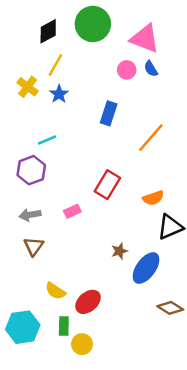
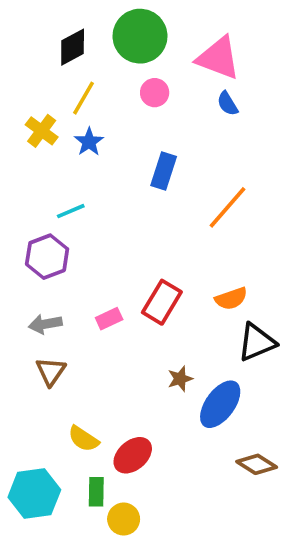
pink circle: (127, 70) -> (155, 93), moved
red rectangle: (107, 185) -> (162, 302), moved

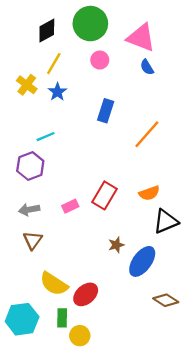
yellow semicircle: (84, 439) -> (54, 284), size x1.4

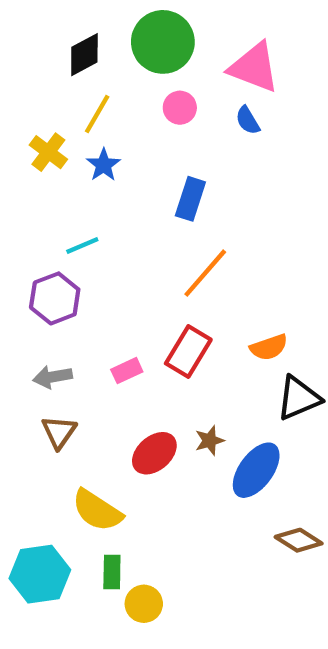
blue semicircle: (147, 67) -> (248, 120), moved
orange line: (147, 134) -> (205, 273), moved
red ellipse: (86, 294) -> (154, 453), moved

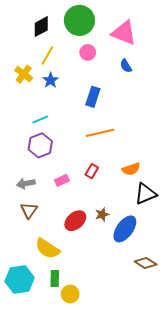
blue semicircle: (248, 120) -> (126, 66), moved
orange line: (205, 273) -> (100, 133), turned 36
purple hexagon: (55, 298) -> (40, 145), moved
red rectangle: (188, 351) -> (92, 171), size x0.6

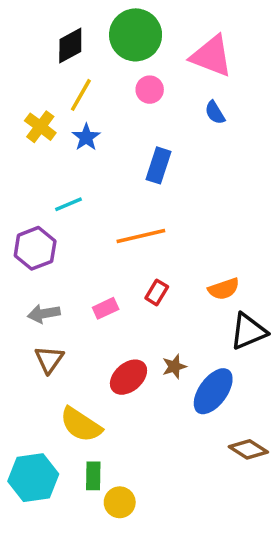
orange line: (100, 133) -> (141, 236), moved
purple hexagon: (40, 145) -> (35, 248), moved

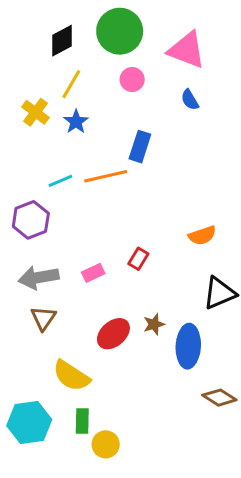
orange line: (141, 236) -> (106, 176), moved
orange semicircle: (224, 289) -> (202, 235), moved
gray arrow: (44, 314) -> (39, 278), size x1.4
blue ellipse: (213, 391) -> (188, 346), turned -33

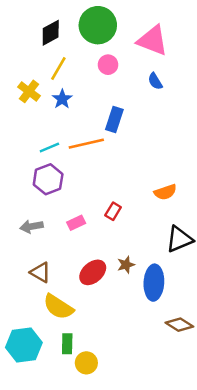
purple hexagon: (31, 220) -> (48, 179), moved
gray arrow: (39, 278) -> (32, 227), size x0.7
brown triangle: (43, 318) -> (40, 272), moved, turned -35

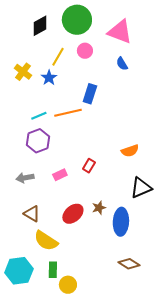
yellow line: (58, 68) -> (58, 57), moved
brown diamond: (179, 325) -> (129, 264), moved

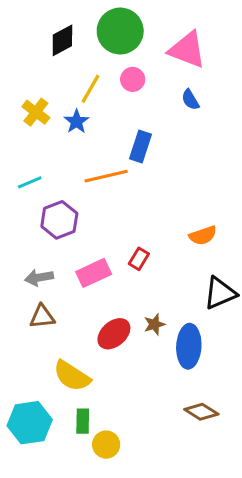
cyan line: (39, 116) -> (30, 182), moved
pink rectangle: (60, 175) -> (94, 273), size x1.5
brown triangle: (32, 214) -> (42, 317), moved, turned -36

